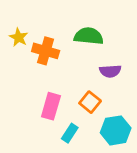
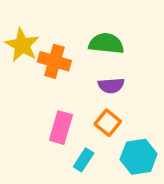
yellow star: (19, 37) -> (22, 45), size x1.5
purple semicircle: (110, 71) -> (111, 86), moved

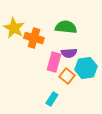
pink rectangle: (61, 128) -> (54, 62), moved
cyan hexagon: (139, 157) -> (86, 68), moved

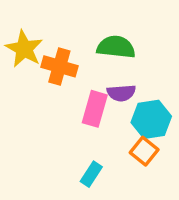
orange square: (67, 76) -> (144, 151), moved

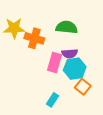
yellow star: (24, 49) -> (14, 28), turned -30
cyan hexagon: (151, 119) -> (75, 69), moved

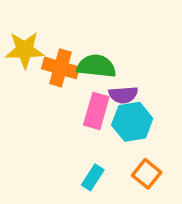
green semicircle: (67, 27) -> (96, 66), moved
orange square: (83, 87) -> (147, 174), moved

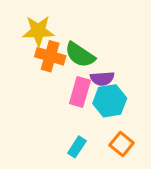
yellow star: (25, 50) -> (38, 31), moved
green semicircle: (96, 66) -> (80, 55), turned -152

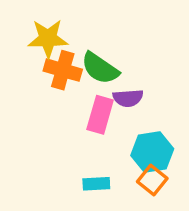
cyan hexagon: (110, 101) -> (152, 152), moved
cyan rectangle: (77, 147) -> (96, 184), turned 54

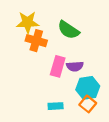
green semicircle: (100, 68) -> (68, 30), moved
purple semicircle: (128, 98) -> (75, 66), moved

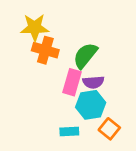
green semicircle: (68, 30) -> (85, 55), moved, turned 95
cyan hexagon: (88, 88) -> (91, 105), moved

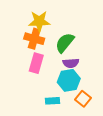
yellow star: (35, 27) -> (39, 21), moved
pink rectangle: (72, 82) -> (36, 63), moved

